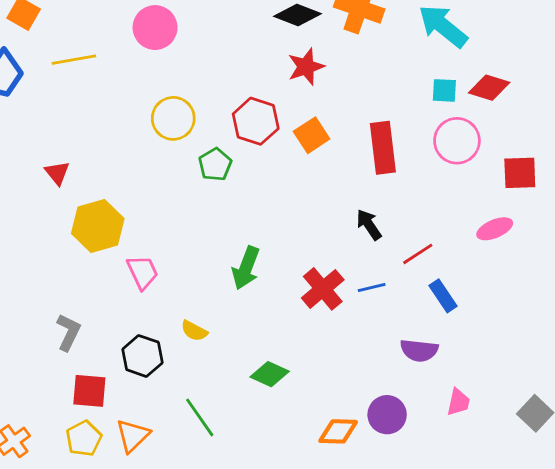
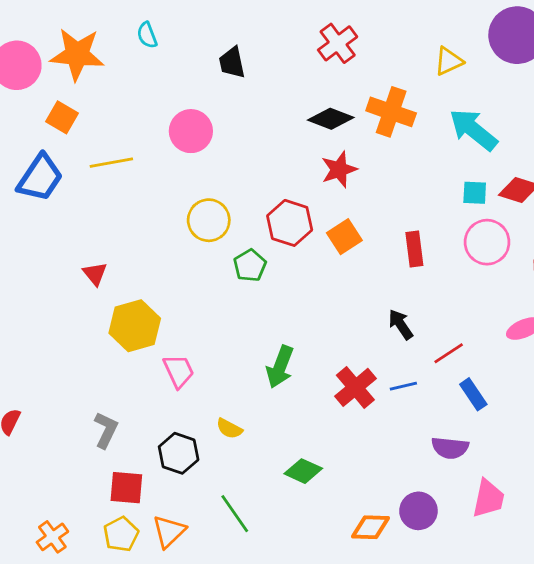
red rectangle: (383, 148) -> (414, 249), size x0.7
pink trapezoid: (458, 402) -> (488, 499), size x1.4

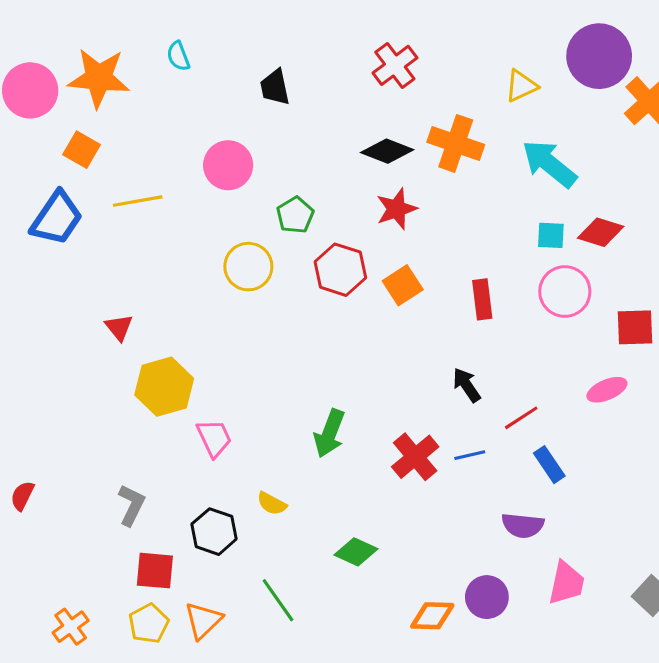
green pentagon: (250, 265) -> (295, 215), moved

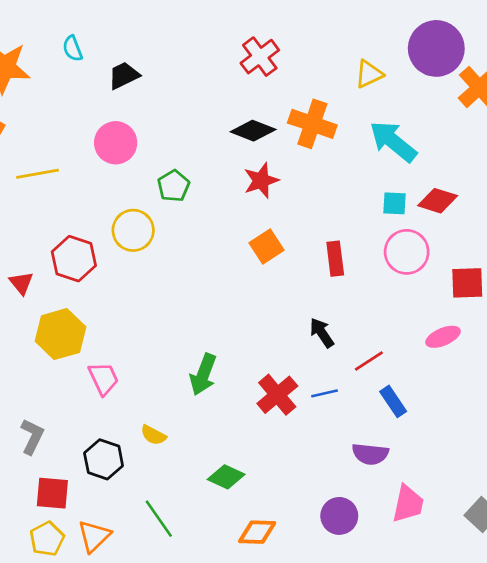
black trapezoid: (275, 87) -> (124, 75), moved, turned 76
red hexagon: (340, 270) -> (74, 259), moved
orange diamond: (432, 616) -> (257, 532), moved

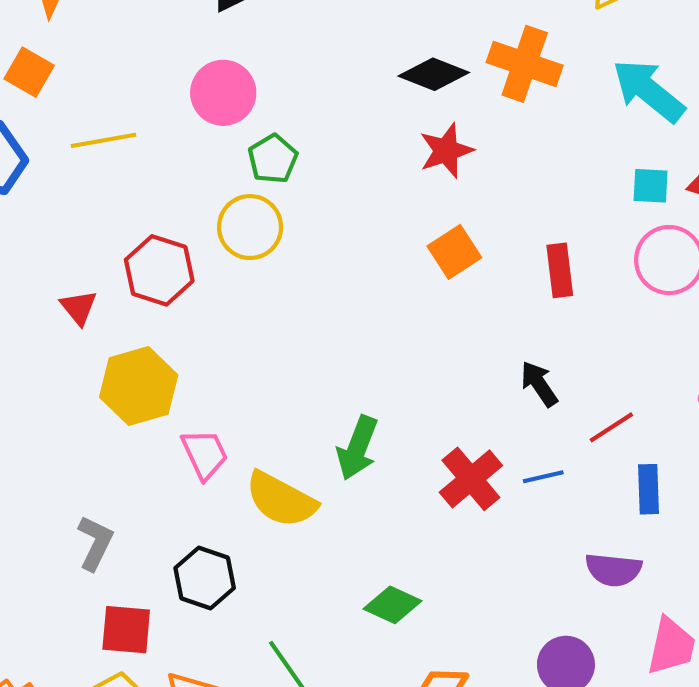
green pentagon: (174, 186) -> (273, 159), moved
blue rectangle: (393, 401) -> (649, 489), turned 32
yellow semicircle: (153, 435) -> (281, 500), moved, size x1.8

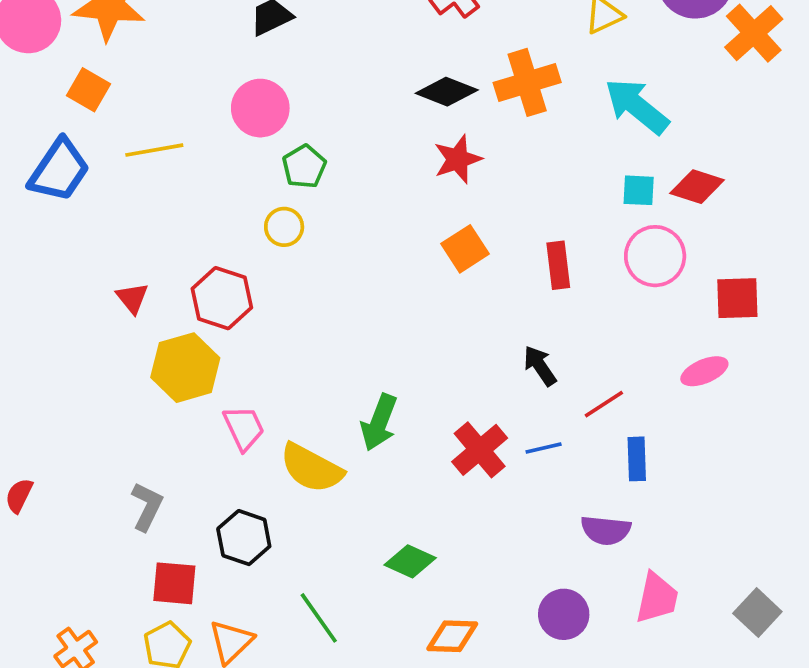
orange cross: (525, 64) -> (527, 82), turned -36
yellow circle: (250, 227) -> (284, 227), size x0.7
red hexagon: (159, 270) -> (222, 298), moved

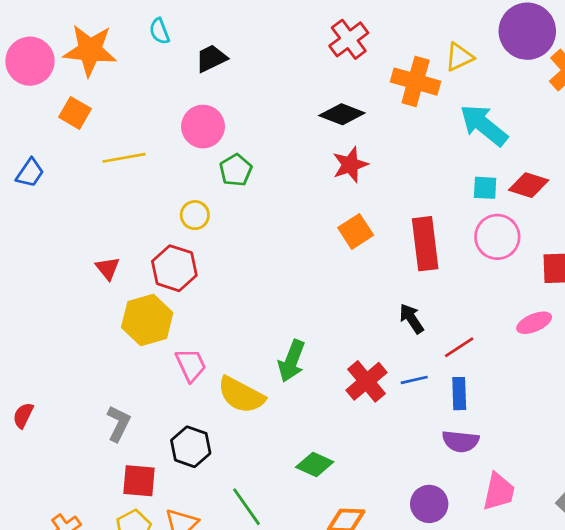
orange cross: (527, 82) -> (416, 82), moved, turned 33
blue trapezoid: (59, 170) -> (30, 173), moved, size x0.6
yellow circle: (284, 227) -> (195, 215), moved
red rectangle: (558, 265) -> (425, 244), size x1.5
blue rectangle: (637, 459) -> (459, 394), moved

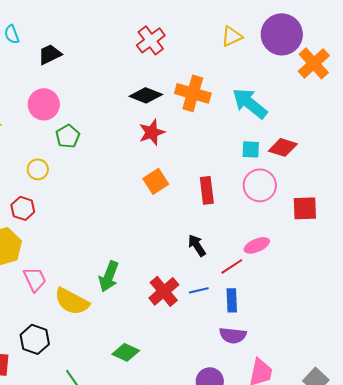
yellow triangle: (459, 57) -> (232, 36), moved
orange cross: (416, 82) -> (193, 93), moved
red rectangle: (425, 244) -> (207, 190), size x0.7
red hexagon: (174, 268) -> (23, 208), size x0.7
pink ellipse: (534, 323) -> (257, 245), moved

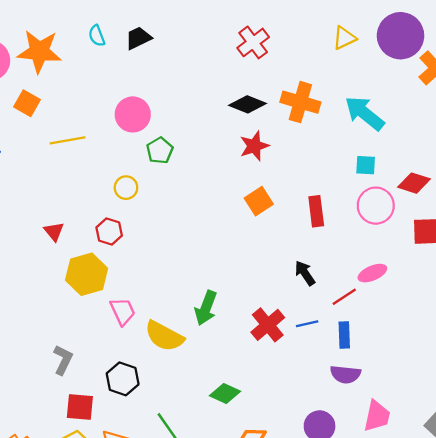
black trapezoid: (50, 54) -> (138, 38), moved
red diamond: (283, 147) -> (414, 183), moved

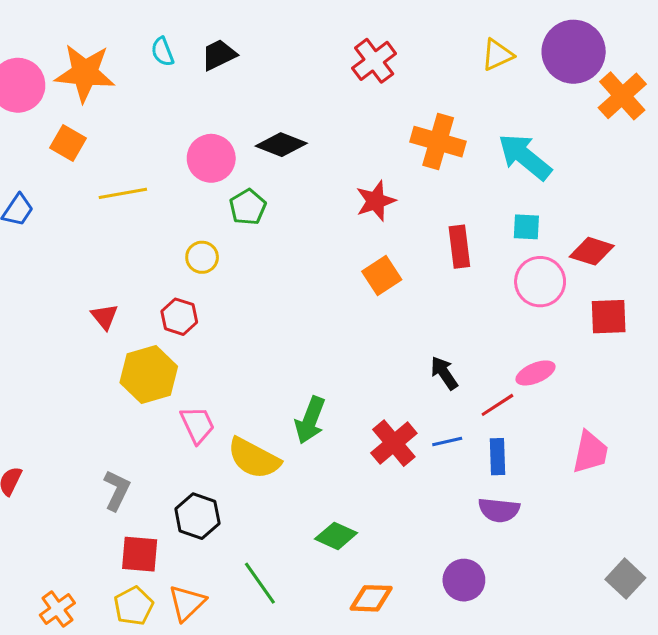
black diamond: (248, 104) -> (281, 145), moved
red rectangle: (316, 211) -> (459, 247), moved
pink trapezoid: (377, 416) -> (590, 452), moved

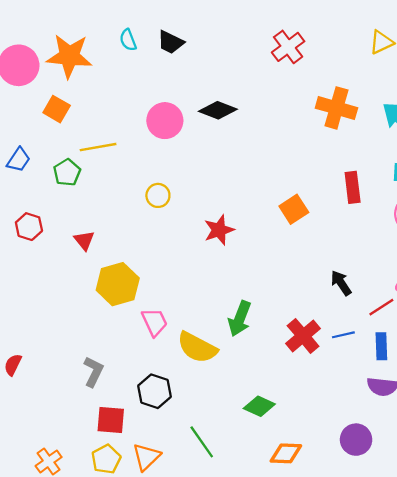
black trapezoid: (219, 55) -> (171, 42), turned -128
red star: (376, 201) -> (219, 230), moved
green pentagon: (248, 207) -> (67, 172), moved
red hexagon: (179, 317) -> (29, 227), moved

